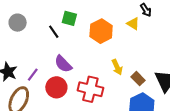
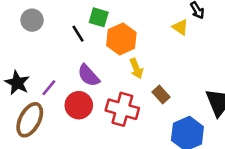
orange hexagon: (101, 31) -> (121, 39), moved
yellow arrow: (117, 67) -> (136, 69), moved
brown rectangle: (138, 79) -> (161, 94), moved

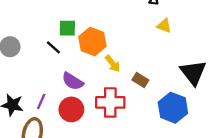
yellow triangle: (180, 27) -> (164, 26), moved

